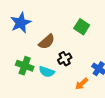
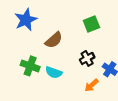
green square: (82, 27) -> (91, 24), turned 35
black cross: (65, 59) -> (87, 58), moved

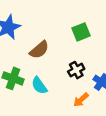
cyan semicircle: (54, 72) -> (39, 86), turned 35

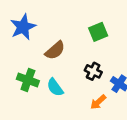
black cross: (76, 70) -> (93, 71), turned -35

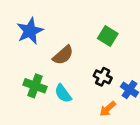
green square: (98, 32) -> (108, 36), turned -36

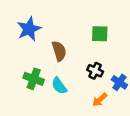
green square: (108, 36) -> (100, 34), turned -30
brown semicircle: (63, 55) -> (59, 51), turned -66

